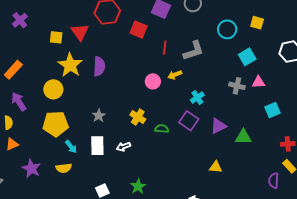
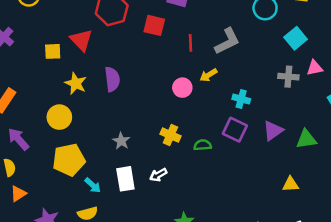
yellow star: (70, 65) -> (76, 83), size x0.7
cyan cross: (197, 98) -> (241, 99), turned -32
yellow triangle: (216, 167) -> (291, 184), moved

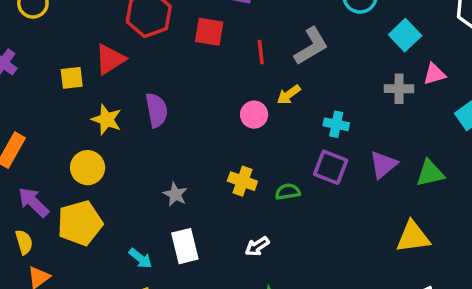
red triangle: (81, 40) -> (110, 59), turned 45
yellow pentagon: (69, 160) -> (80, 223), moved
white arrow: (158, 175) -> (257, 246), moved
yellow triangle: (291, 184) -> (413, 237), size x1.5

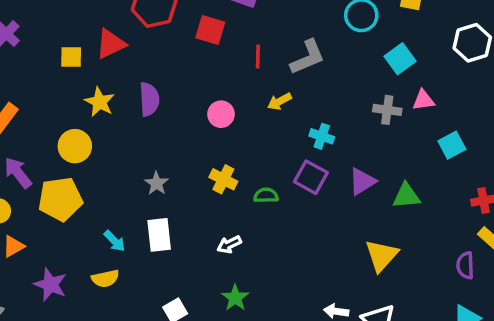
pink circle: (254, 115) -> (221, 114), moved
yellow triangle: (413, 237) -> (382, 255), turned -48

